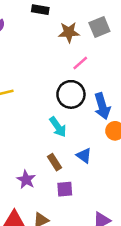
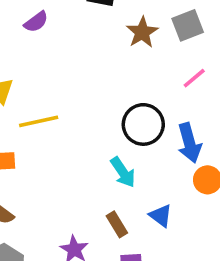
brown star: (69, 32) -> (142, 32), turned -30
pink line: (80, 63) -> (194, 78), moved

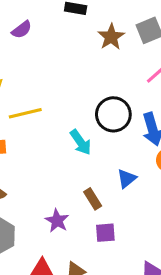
cyan arrow: (123, 172) -> (81, 142), moved
blue triangle: (161, 216) -> (127, 179), moved, turned 45

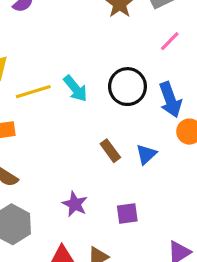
cyan arrow: (81, 142) -> (75, 89), moved
brown rectangle: (93, 199) -> (110, 151), moved

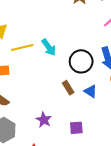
black circle: (127, 87) -> (81, 61), moved
blue triangle: (146, 154) -> (91, 91), turned -48

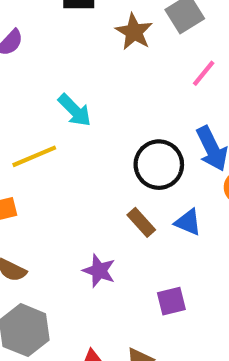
cyan arrow: (49, 47) -> (75, 110), moved
purple star: (44, 120) -> (99, 271), moved

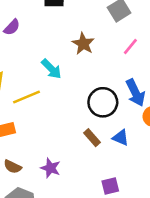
brown star: (134, 32) -> (83, 44), moved
purple star: (99, 271) -> (50, 168), moved

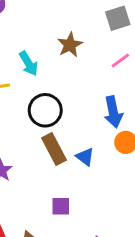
black circle: (103, 102) -> (45, 110), moved
brown rectangle: (92, 138) -> (54, 149), size x1.5

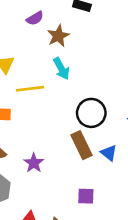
brown star: (70, 45) -> (58, 36), moved
black circle: (45, 110) -> (91, 113), moved

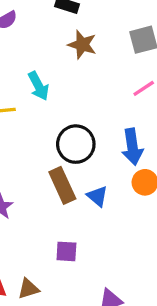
brown star: (58, 36) -> (82, 45), moved, turned -30

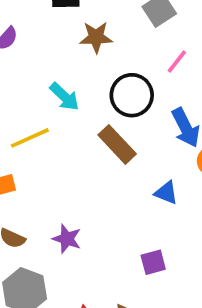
black circle: (76, 144) -> (132, 95), moved
brown rectangle: (62, 185) -> (117, 144), moved

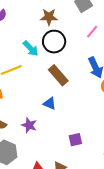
black circle: (132, 95) -> (54, 42), moved
blue triangle: (166, 193) -> (50, 104), moved

